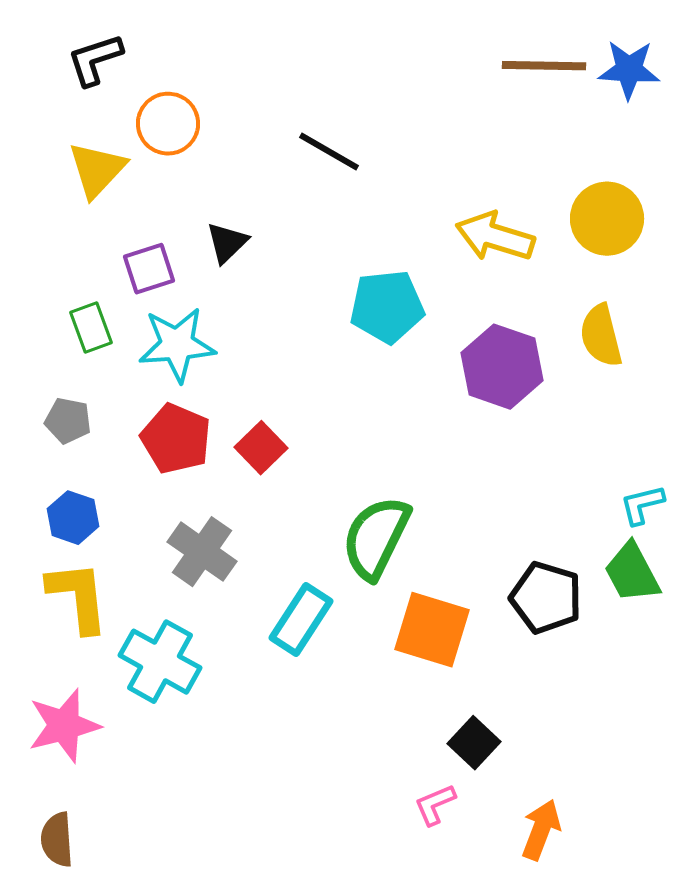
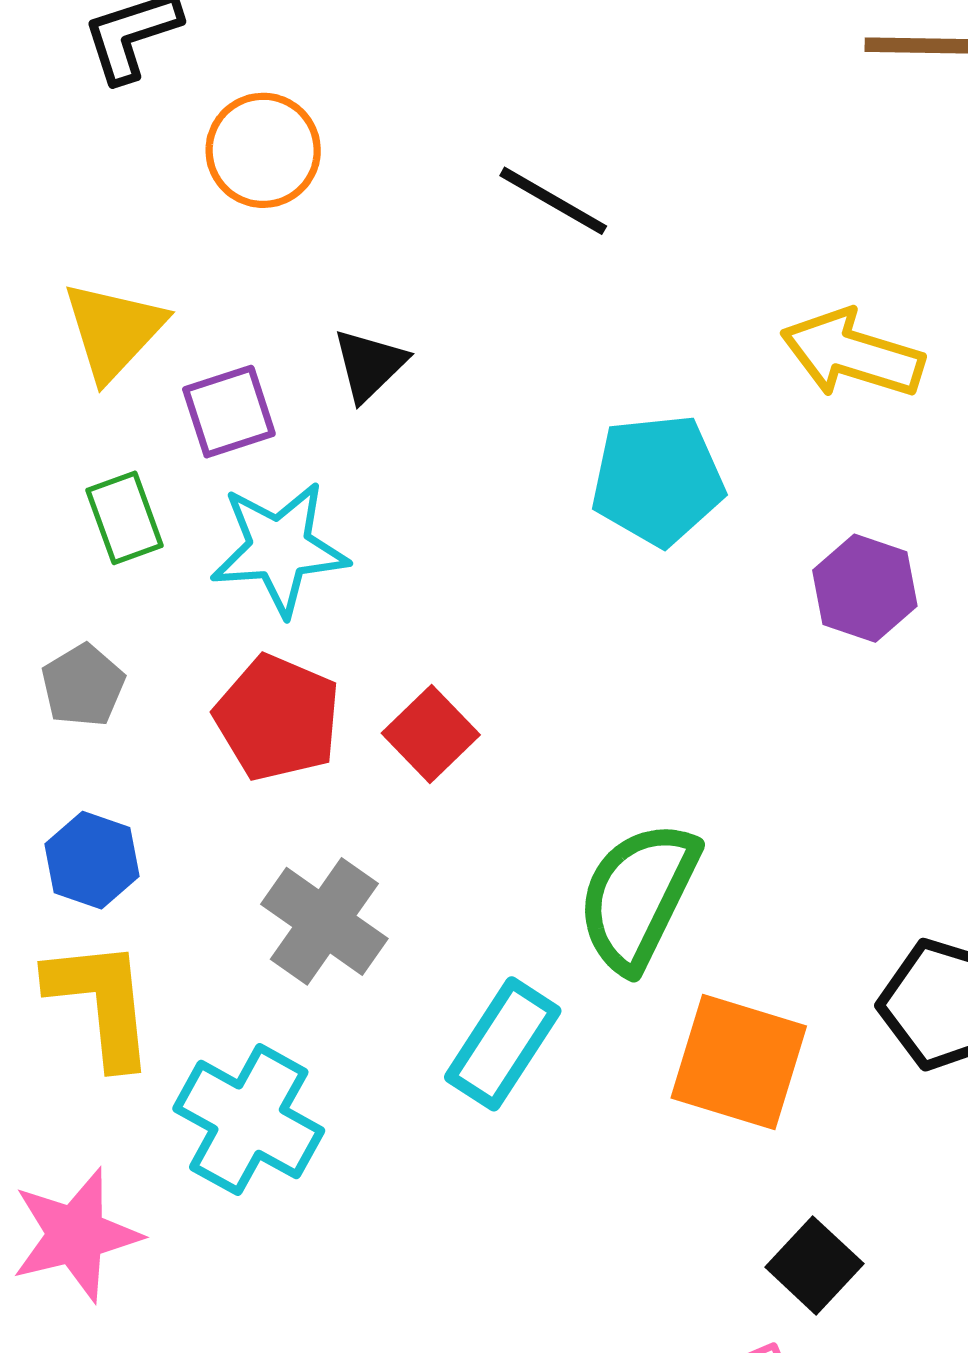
yellow triangle: (97, 170) -> (114, 331), moved
purple hexagon: (502, 367) -> (865, 588), size x0.7
gray pentagon: (68, 421) -> (83, 685), turned 30

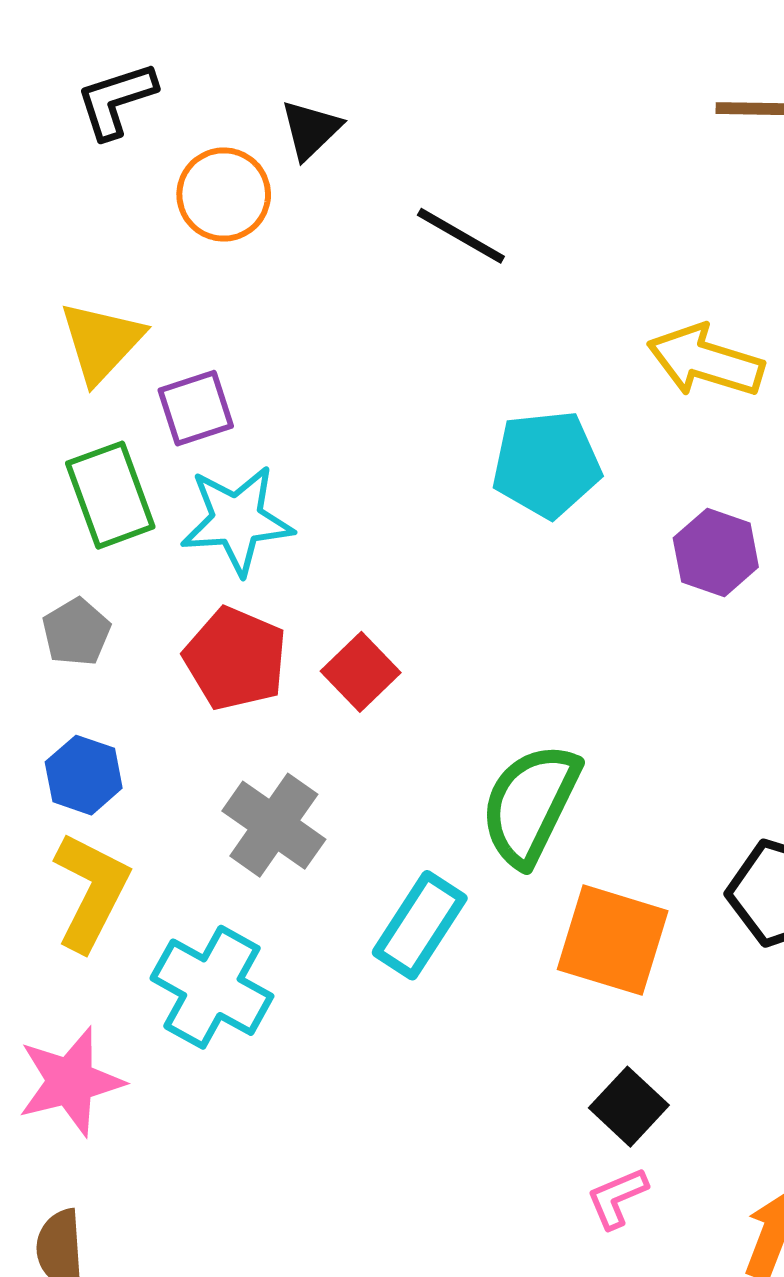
black triangle: (369, 365) -> (311, 130), moved
green rectangle: (124, 518) -> (110, 495), size x1.4
yellow L-shape: (101, 1002) -> (91, 891), turned 33
black square: (814, 1265) -> (629, 1107), moved

